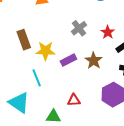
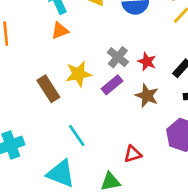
red star: (108, 32) -> (147, 62), moved
yellow star: (45, 51) -> (78, 74), moved
purple rectangle: (68, 60) -> (112, 85), moved

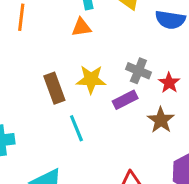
gray cross: (118, 57) -> (138, 71), turned -30
cyan line: (77, 135) -> (76, 128), moved

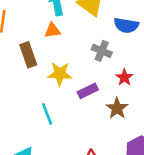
gray cross: (138, 71) -> (102, 51), moved
brown rectangle: (54, 88) -> (28, 55), moved

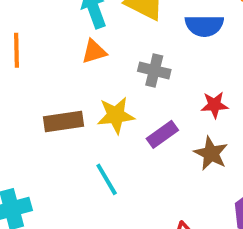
gray cross: (102, 51) -> (154, 70), moved
brown rectangle: (28, 55) -> (63, 121), moved, turned -70
red star: (124, 77) -> (214, 105), turned -30

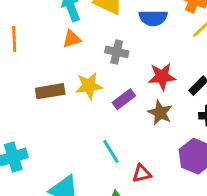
red star: (214, 105) -> (162, 77), size x1.4
cyan line: (107, 179) -> (111, 151), moved

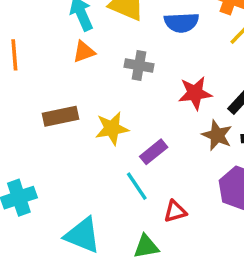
yellow star: (89, 86) -> (112, 128), moved
purple rectangle: (124, 99) -> (154, 152), moved
brown star: (160, 113) -> (217, 135), moved

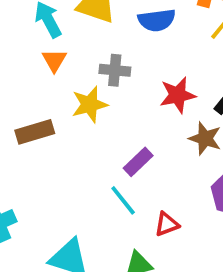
orange triangle: (84, 52) -> (54, 60), turned -35
yellow star: (112, 128) -> (90, 105), moved

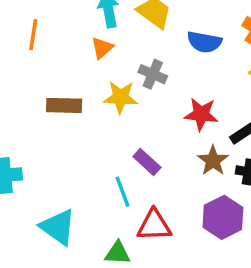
purple rectangle: (138, 162) -> (147, 162), turned 68
red triangle: (167, 224) -> (154, 225), size x1.5

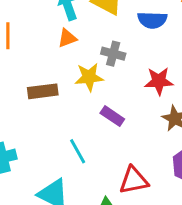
orange triangle: (102, 48) -> (67, 38), turned 30
purple rectangle: (147, 162) -> (112, 116), moved
cyan line: (122, 192) -> (78, 151), moved

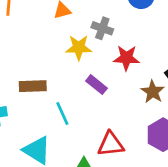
red star: (159, 81) -> (126, 58), moved
brown rectangle: (43, 91) -> (33, 86), moved

